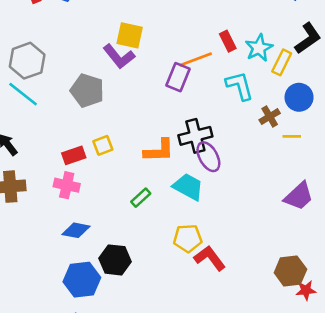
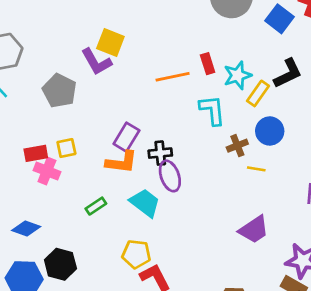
purple rectangle: (178, 77) -> (126, 137), moved
black cross: (195, 136) -> (160, 153), size x0.7
pink cross: (67, 185) -> (47, 171), moved

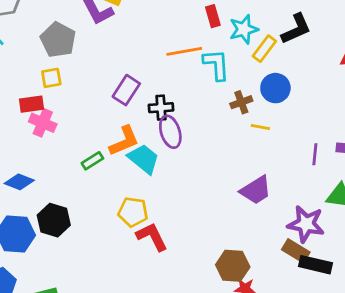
orange line: (173, 77) -> (184, 51), moved
yellow square: (66, 148) -> (51, 78), moved
orange L-shape: (121, 162) -> (124, 141), moved, turned -32

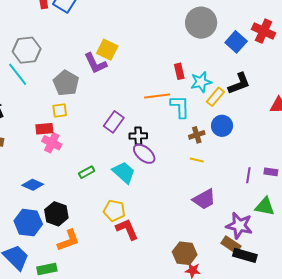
yellow line: (260, 127) -> (197, 160), moved
purple ellipse: (170, 132) -> (144, 154), turned -35
orange L-shape: (124, 141) -> (68, 240), moved

